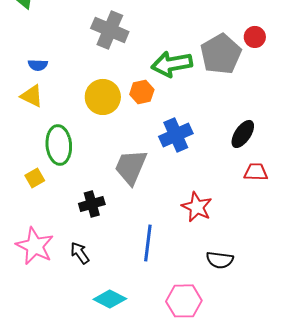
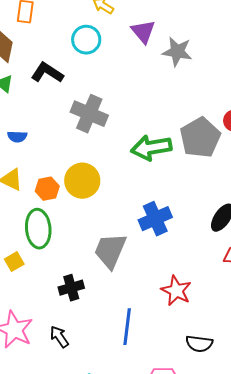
blue semicircle: (38, 65) -> (17, 137), moved
orange hexagon: (142, 92) -> (47, 189), moved

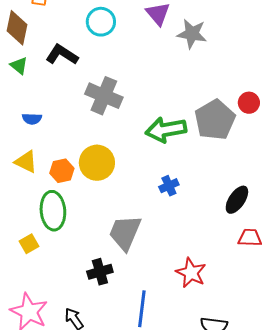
blue cross: (155, 219) -> (169, 186), moved, size x0.6
black cross: (71, 288) -> (100, 272), moved

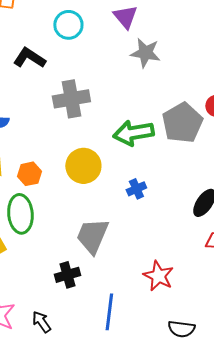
gray star: (192, 34) -> (145, 53), moved
gray cross: (104, 96) -> (71, 99), turned -33
yellow circle: (97, 163) -> (83, 166), moved

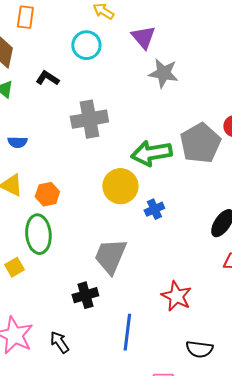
black L-shape: (29, 58) -> (47, 78), size x0.7
yellow circle: (83, 166) -> (120, 186), moved

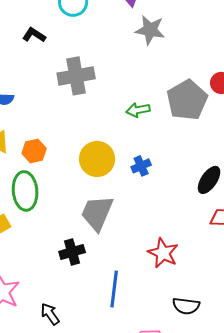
green arrow: (151, 153) -> (138, 110), size x0.6
yellow circle: (120, 186) -> (97, 159), moved
black arrow: (59, 342) -> (50, 314), moved

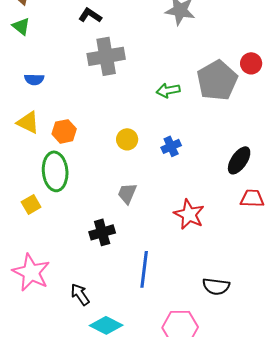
black L-shape: (34, 35) -> (90, 15), moved
yellow circle: (97, 159) -> (127, 139), size x0.6
gray trapezoid: (97, 213) -> (127, 193), size x0.6
red star: (163, 253) -> (189, 214), moved

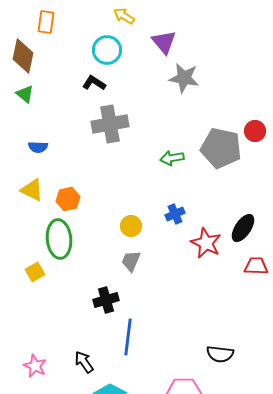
gray pentagon: (217, 80) -> (221, 148), turned -30
yellow circle: (127, 139) -> (131, 226), moved
red star: (189, 214) -> (206, 243), moved
blue line: (144, 269) -> (128, 337), moved
pink star: (31, 272) -> (35, 366), moved, size x0.6

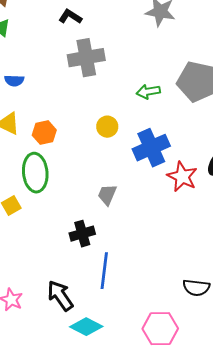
blue cross: (175, 214) -> (151, 148), size x1.8
yellow circle: (131, 226) -> (107, 127), moved
black arrow: (84, 362) -> (60, 296), size x1.4

